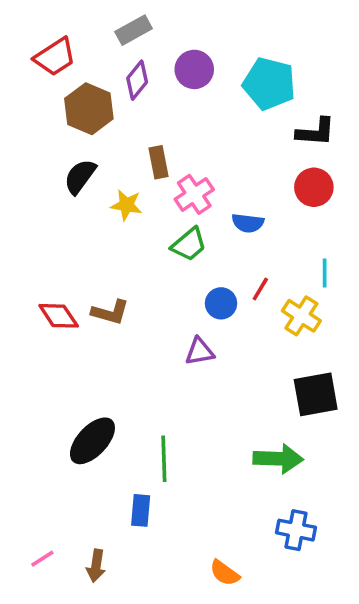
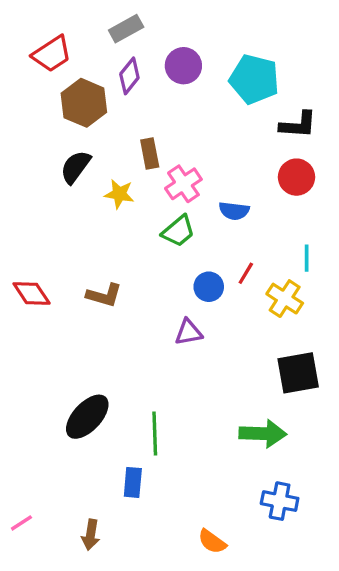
red diamond: (59, 316) -> (32, 293), moved
pink line: (42, 559) -> (21, 523), moved

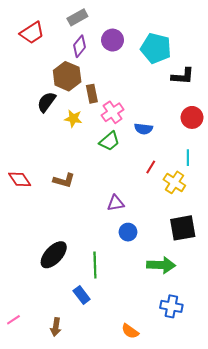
brown hexagon: (84, 103) -> (67, 76), moved
red circle: (296, 177) -> (192, 117), moved
blue circle: (209, 287) -> (128, 232), moved
blue rectangle: (133, 482) -> (82, 295), turned -42

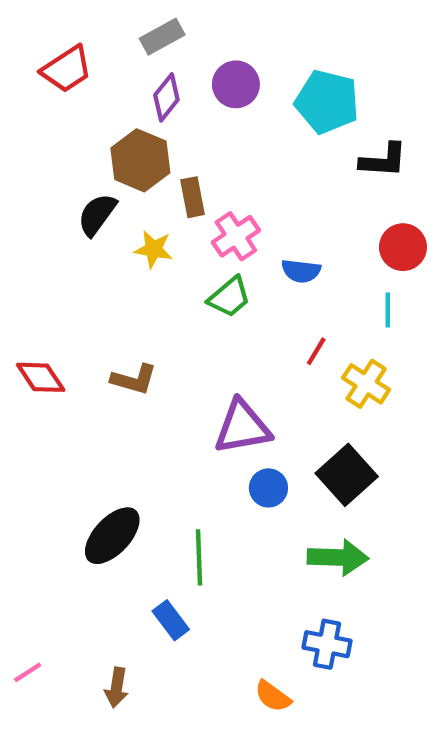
cyan line: (188, 158) -> (388, 310), moved
purple triangle: (116, 203) -> (242, 427), size x1.6
black square: (183, 228) -> (347, 475), moved, turned -32
blue cross: (171, 306) -> (327, 644), moved

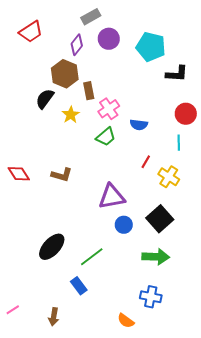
gray rectangle: (162, 37) -> (91, 17), moved
yellow star: (153, 249) -> (71, 115), turned 30
green line: (199, 557) -> (92, 257), turned 55

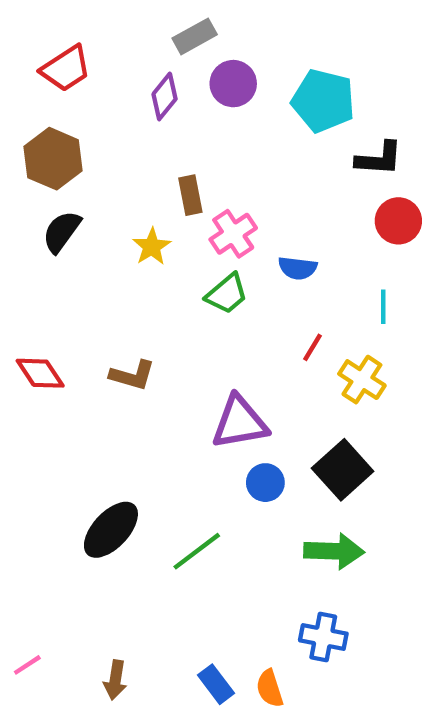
brown hexagon: (65, 74) -> (53, 159), moved
black semicircle: (45, 99) -> (62, 232), moved
red circle: (186, 114) -> (398, 221), moved
blue rectangle: (79, 286) -> (216, 684), moved
orange semicircle: (126, 321) -> (270, 688), turned 36

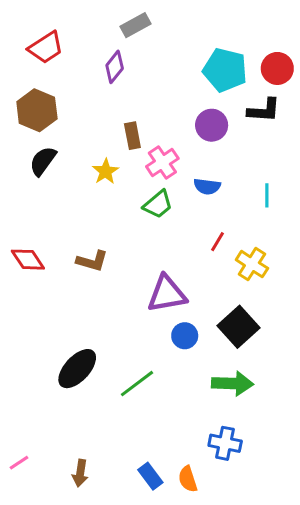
purple circle: (233, 84) -> (212, 125), moved
red circle: (398, 221) -> (277, 68), moved
cyan line: (383, 307) -> (267, 195), moved

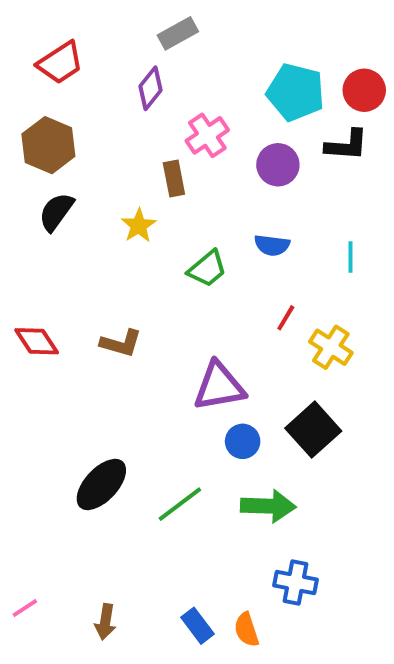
pink cross: (162, 163) -> (207, 135), moved
green arrow: (233, 384) -> (268, 506), moved

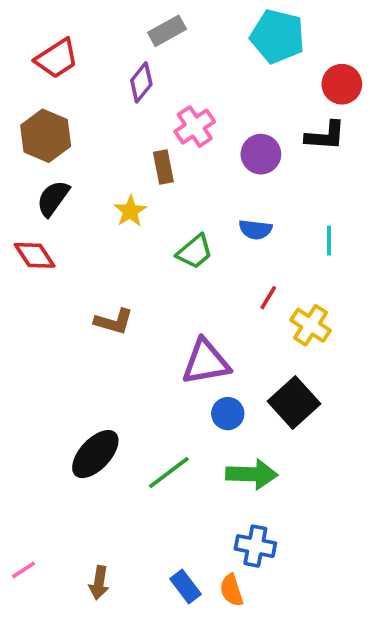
cyan pentagon: (296, 92) -> (277, 36), moved
red diamond: (37, 341) -> (35, 255), moved
blue cross: (296, 583) -> (255, 546), moved

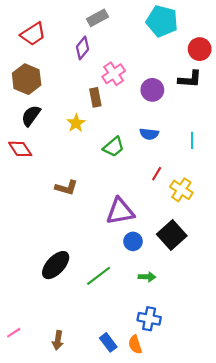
green arrow: (252, 474) -> (147, 277), size x0.6

